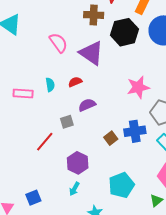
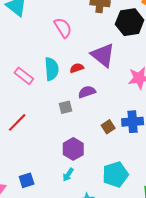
purple triangle: (91, 53) -> (103, 55), moved
cyan semicircle: (50, 85) -> (52, 69), size x1.6
pink rectangle: (23, 94) -> (24, 76), turned 30
red line: (45, 142) -> (17, 122), moved

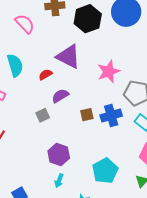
pink semicircle: (63, 28) -> (25, 24), moved
cyan semicircle: (52, 69) -> (15, 65), moved
brown square: (108, 127) -> (87, 115), moved, turned 32

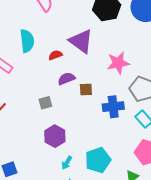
gray square: (43, 115) -> (45, 103), moved
brown square: (87, 115) -> (86, 89), moved
cyan arrow: (59, 181) -> (67, 163), moved

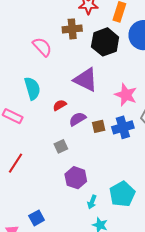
red semicircle: (55, 55) -> (60, 105), moved
pink star: (118, 63) -> (126, 95), turned -30
blue cross: (113, 107) -> (123, 127), moved

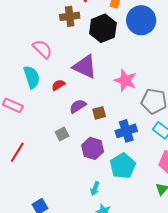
pink semicircle: (42, 47) -> (42, 49), moved
red semicircle: (60, 105) -> (58, 85), moved
blue cross: (123, 127) -> (126, 131), moved
purple hexagon: (76, 178) -> (93, 148), moved
cyan pentagon: (122, 194) -> (123, 166), moved

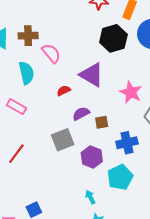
brown cross: (70, 16) -> (28, 36), moved
cyan semicircle: (32, 77) -> (26, 73), moved
gray square: (62, 134) -> (63, 140), size x1.6
cyan arrow: (95, 189) -> (90, 197), turned 128

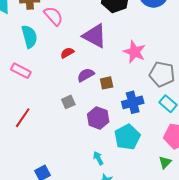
gray square: (63, 140) -> (68, 102), size x0.6

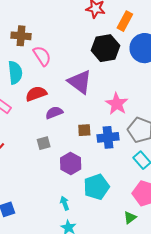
red semicircle: (67, 53) -> (36, 94), moved, size x1.5
purple semicircle: (86, 75) -> (54, 113), moved
blue cross: (133, 102) -> (108, 137), moved

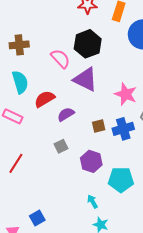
black hexagon: (105, 48) -> (88, 44), moved
pink semicircle: (42, 56) -> (60, 59), moved
cyan pentagon: (96, 187) -> (121, 180), turned 30

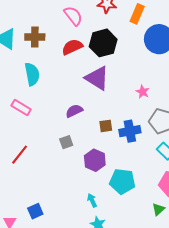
pink semicircle: (60, 59) -> (73, 16), moved
pink star: (126, 94) -> (143, 92), moved, size x0.6
red semicircle: (45, 99) -> (72, 47), moved

